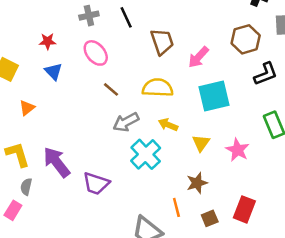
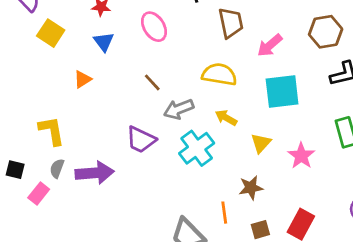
brown line: (111, 89) -> (152, 82), moved
orange triangle: (27, 108) -> (83, 79), moved
purple arrow: (57, 162) -> (95, 173), moved, turned 116
purple trapezoid: (96, 184) -> (141, 140), moved

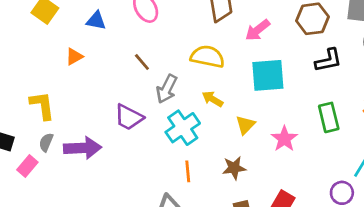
blue triangle: (104, 42) -> (96, 21), turned -45
gray arrow: (179, 109) -> (167, 89), turned -44
orange line: (224, 213) -> (188, 171), moved

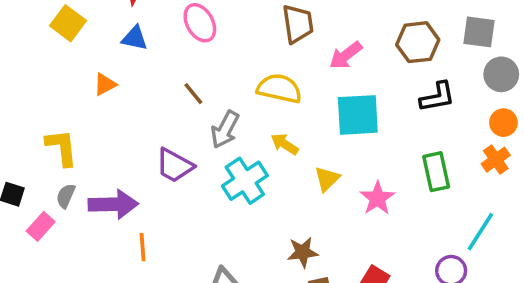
brown star: (234, 168) -> (303, 252), moved
orange line: (188, 171) -> (143, 247), moved

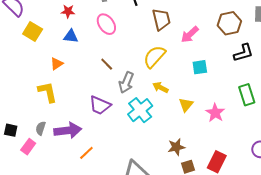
yellow semicircle: (279, 88) -> (154, 57), turned -55
cyan square: (358, 115) -> (200, 67), size x0.6
yellow L-shape: (62, 147) -> (48, 92), moved
orange line: (143, 247) -> (86, 153), turned 56

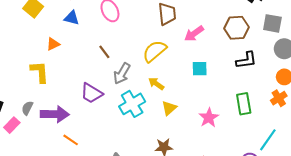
yellow triangle: (186, 105) -> (169, 108), moved
orange line: (86, 153) -> (71, 140), turned 70

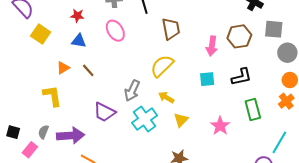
pink arrow: (194, 34) -> (212, 46), moved, turned -42
brown line: (104, 52) -> (88, 70), moved
black L-shape: (246, 60) -> (241, 77), moved

